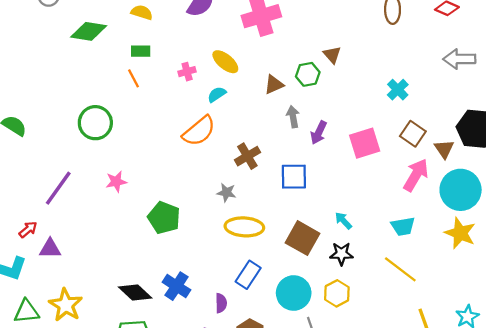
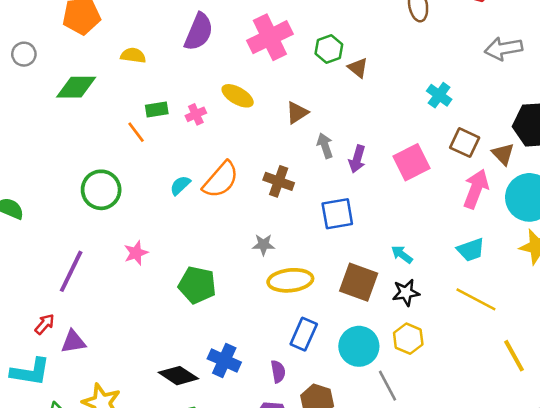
green rectangle: (141, 51) -> (157, 109), moved
green hexagon: (308, 74) -> (329, 49), moved
cyan semicircle: (217, 94) -> (180, 185), moved
brown cross: (247, 156) -> (279, 181), moved, turned -30

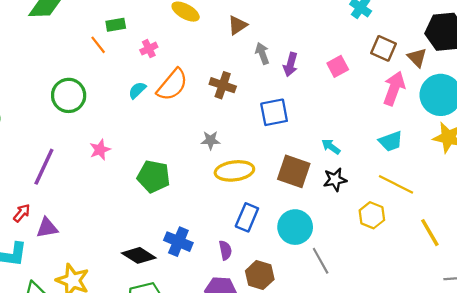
pink cross: (196, 114) -> (149, 49), moved
pink square: (411, 162) -> (338, 66), size x0.7
yellow hexagon: (408, 339) -> (372, 215), moved

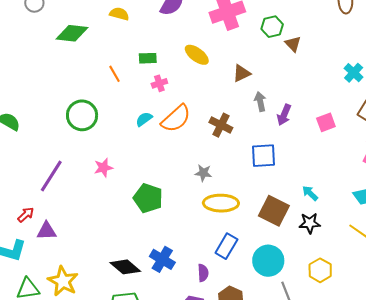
green rectangle: (116, 25) -> (148, 58), moved
yellow hexagon: (372, 215) -> (320, 270), moved

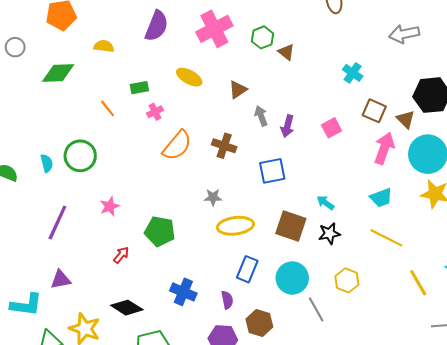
cyan semicircle: (144, 119) -> (47, 163), moved, turned 120
red arrow: (26, 215) -> (121, 255), moved
black diamond: (125, 267) -> (127, 308), moved

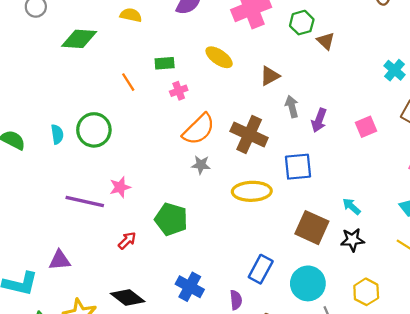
brown cross: (224, 146) -> (249, 134), size x1.4
gray star: (213, 197) -> (201, 165), moved
purple line: (57, 222) -> (85, 202), moved, turned 72
yellow ellipse: (235, 226) -> (252, 191), moved

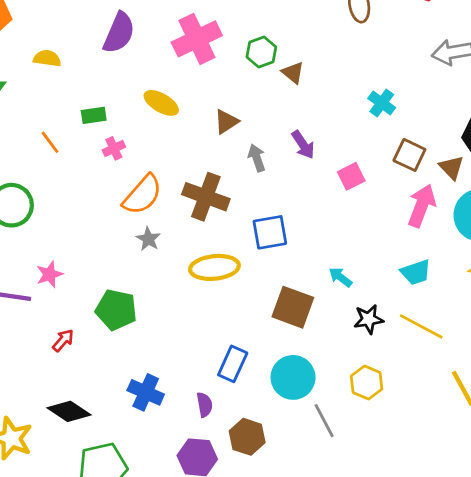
purple arrow: (319, 120) -> (303, 145), moved, turned -50
gray star: (201, 165) -> (148, 239), turned 30
black star: (352, 240) -> (369, 319), moved

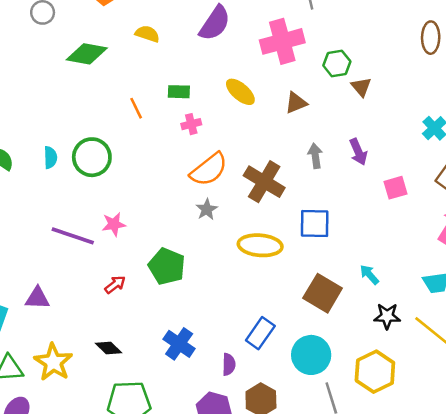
brown triangle: (226, 122) -> (296, 103), moved
yellow hexagon: (367, 383) -> (375, 372), size x1.4
black diamond: (69, 411) -> (108, 348), size x0.7

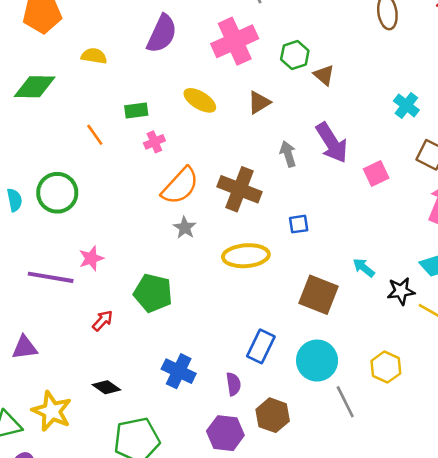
purple arrow: (358, 152) -> (332, 143), size x1.5
blue square: (315, 224) -> (299, 224), size x0.6
black star: (387, 316) -> (401, 291), moved
yellow hexagon: (375, 372) -> (386, 367), size x0.7

